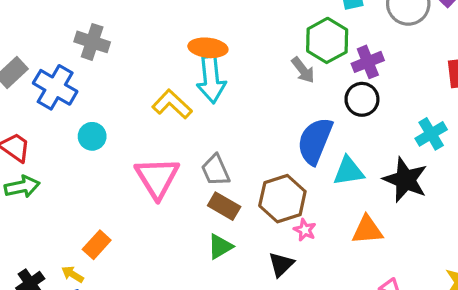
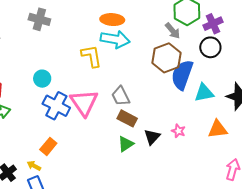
cyan arrow: (211, 79) -> (115, 39), turned -72
blue cross: (55, 87) -> (56, 106), moved
yellow L-shape: (172, 104) -> (91, 56), turned 40
brown hexagon: (282, 199) -> (167, 58), moved
black triangle: (281, 264) -> (152, 137), moved

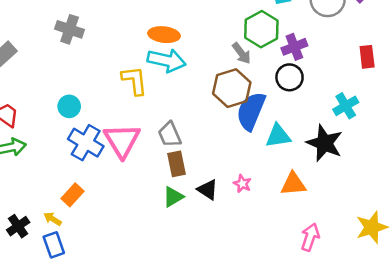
brown rectangle: (127, 118) -> (176, 164), turned 48
black triangle: (152, 137) -> (208, 190), turned -42

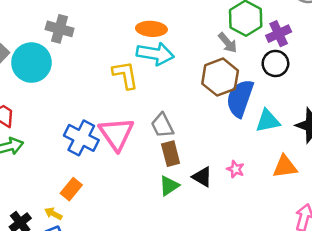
cyan circle: (69, 106) -> (31, 63), moved, size x1.8

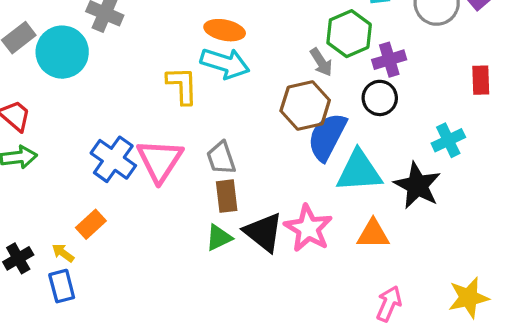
cyan triangle: (268, 121) -> (359, 171), size x1.4
pink star: (235, 169) -> (308, 228), size x2.0
black triangle: (202, 177) -> (264, 232), size x1.5

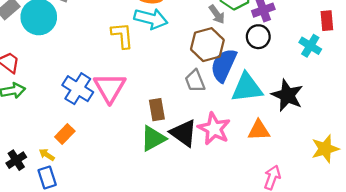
cyan cross: (448, 140) -> (310, 46), moved, turned -30
gray trapezoid: (221, 158) -> (195, 81), moved
green triangle: (219, 238) -> (153, 138), size x1.4
yellow star: (468, 298) -> (325, 149), moved

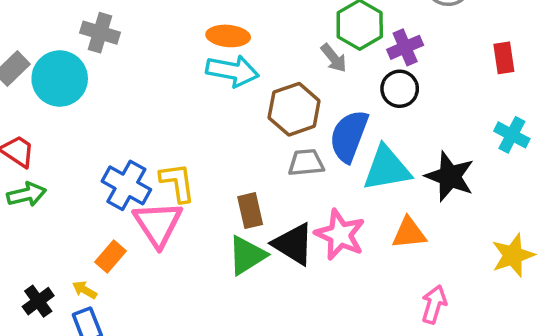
yellow L-shape: (122, 35) -> (177, 182), moved
brown hexagon: (207, 45) -> (294, 109), moved
cyan cross: (310, 46) -> (512, 135), moved
gray trapezoid: (195, 81) -> (306, 163), turned 110
pink triangle: (110, 88) -> (158, 224), moved

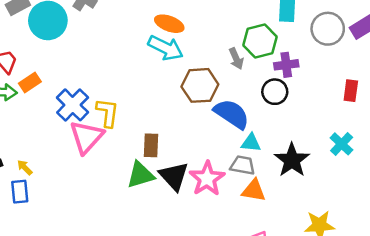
blue semicircle: (349, 136) -> (232, 114), turned 87
gray trapezoid: (306, 163) -> (243, 165), moved
cyan triangle: (387, 168) -> (251, 143), size x0.6
orange rectangle: (111, 257) -> (30, 82), moved

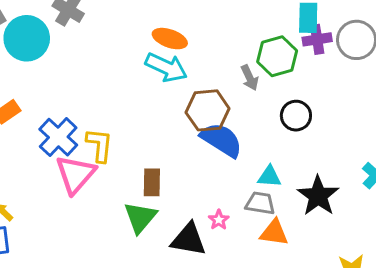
purple cross: (286, 65) -> (317, 39), moved
blue semicircle: (232, 114) -> (221, 140), moved
green triangle: (140, 175) -> (140, 217), turned -32
black triangle: (174, 176) -> (189, 239), moved, turned -36
pink star: (207, 179) -> (219, 220), size x0.5

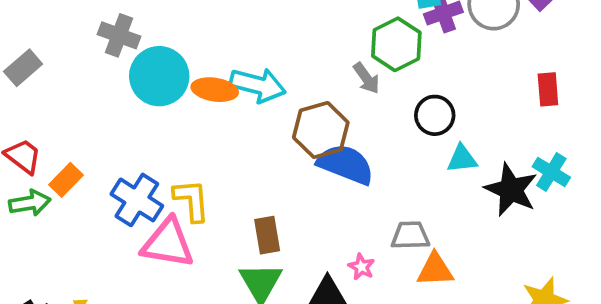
cyan circle: (27, 38) -> (159, 76), moved
orange ellipse: (170, 39) -> (215, 90), moved
pink triangle: (75, 174) -> (168, 243), turned -51
cyan triangle: (269, 177) -> (462, 159), moved
black star: (318, 196) -> (511, 190), moved

